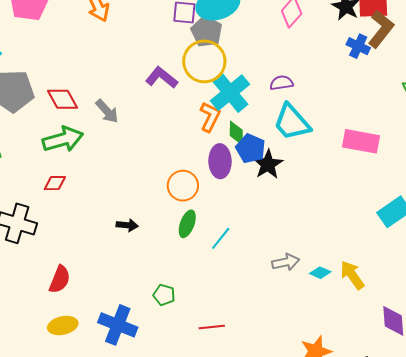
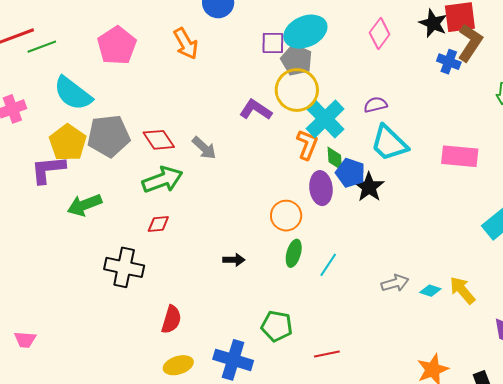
green pentagon: (164, 295) -> (277, 326), size x1.4

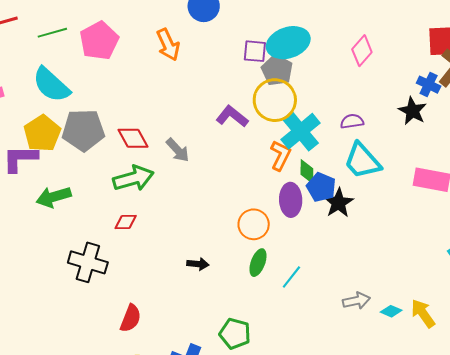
black star: (433, 23) -> (412, 111), moved
green line: (42, 47) -> (52, 33), moved

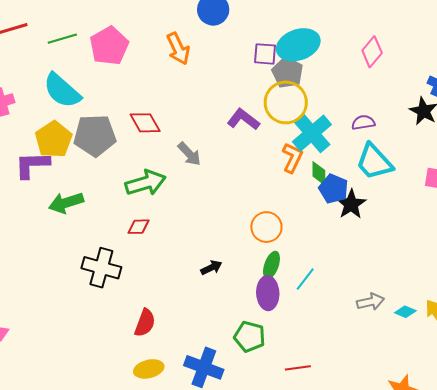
red diamond: (133, 138) -> (145, 123), moved
purple ellipse: (291, 200) -> (268, 293), moved
black arrow: (198, 264) -> (211, 268), turned -30

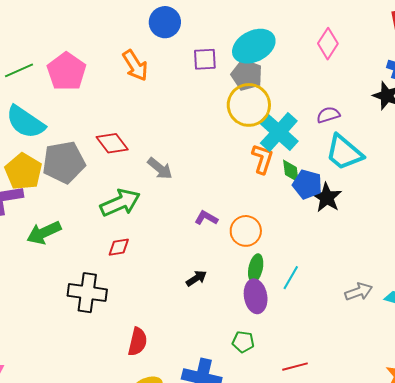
purple square: (265, 54) -> (205, 59), moved
purple L-shape: (243, 119) -> (206, 218), moved, size x0.7
green pentagon: (250, 337) -> (243, 342), size x0.7

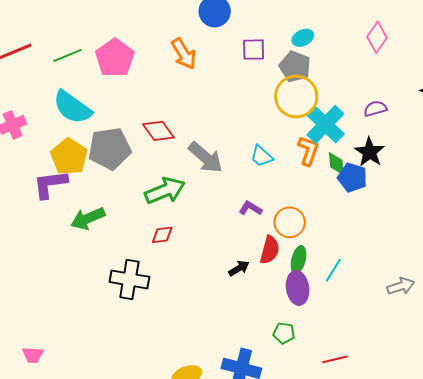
cyan ellipse: (254, 46) -> (303, 38), size x0.5
cyan trapezoid: (344, 152) -> (262, 156), moved, size x0.6
gray arrow: (160, 168) -> (206, 157), size x1.4
black star: (327, 197) -> (370, 152), moved
red semicircle: (138, 342) -> (270, 250), moved

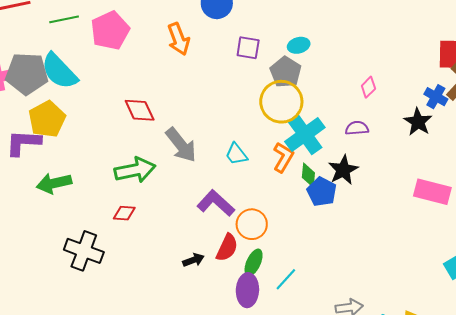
pink diamond: (377, 37) -> (368, 87), moved, size x0.7
gray pentagon: (110, 149) -> (27, 74), moved
purple L-shape: (250, 208) -> (216, 203), size x1.6

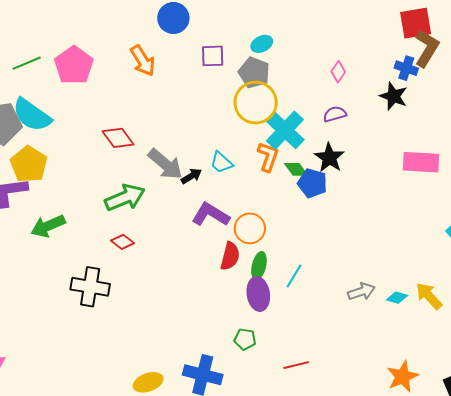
green diamond: (308, 175) -> (296, 169), turned -30
red diamond: (124, 213) -> (123, 242), turned 45
black arrow: (193, 260) -> (191, 176), moved

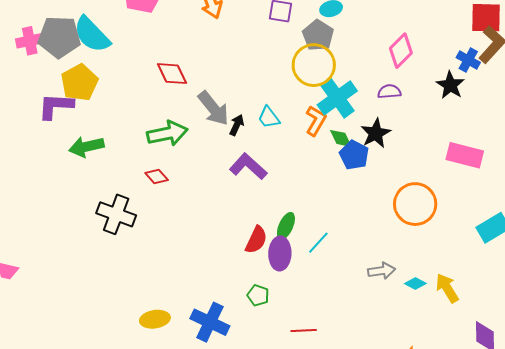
pink diamond: (338, 72) -> (401, 51), size x1.6
black arrow: (191, 176) -> (237, 125), turned -45
orange circle: (250, 228) -> (415, 204), moved, size x1.4
red semicircle: (230, 256) -> (256, 240), moved

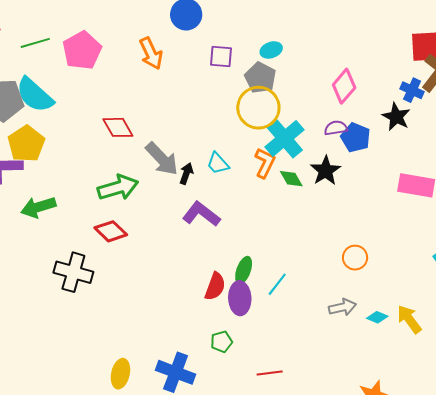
blue pentagon: (354, 155) -> (356, 138), moved
red diamond: (157, 176) -> (111, 231), size x1.4
orange circle: (415, 204) -> (355, 258), moved, size x0.6
green pentagon: (258, 295) -> (221, 342), turned -30
yellow ellipse: (155, 319) -> (120, 374), turned -64

